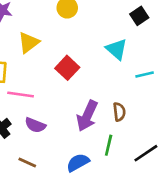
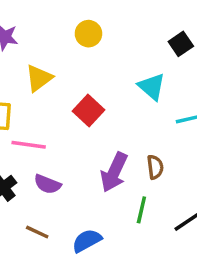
blue semicircle: (78, 163) -> (87, 241), moved

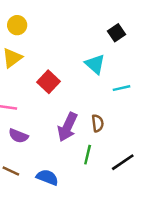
yellow circle: (88, 34) -> (17, 25), moved
blue semicircle: (87, 241) -> (47, 177), turned 50

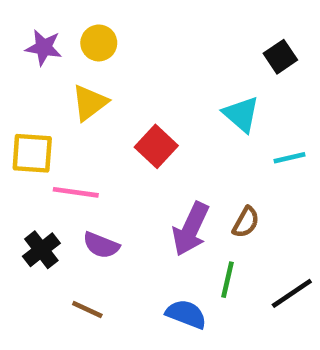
brown semicircle: (98, 123) -> (246, 222), turned 36
blue semicircle: (47, 177) -> (186, 314), moved

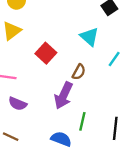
cyan line: (289, 158) -> (114, 59), turned -42
brown semicircle: (246, 222) -> (79, 72), moved
black line: (292, 293) -> (115, 128), turned -50

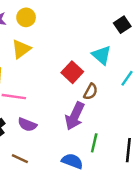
red square: (46, 53) -> (72, 72), moved

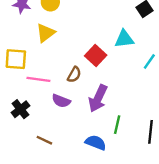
cyan triangle: (102, 55) -> (124, 39), turned -48
brown semicircle: (91, 92) -> (74, 75), moved
purple semicircle: (27, 125) -> (61, 101), moved

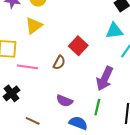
cyan triangle: (124, 39) -> (114, 31), moved
purple arrow: (98, 98) -> (105, 79), moved
purple semicircle: (61, 101) -> (65, 101), moved

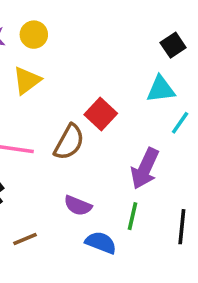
brown semicircle: (59, 63) -> (69, 142), size x1.5
brown line: (33, 121) -> (25, 239), turned -48

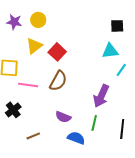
black square: (173, 45) -> (117, 26), turned 32
red square: (101, 114) -> (57, 52), moved

